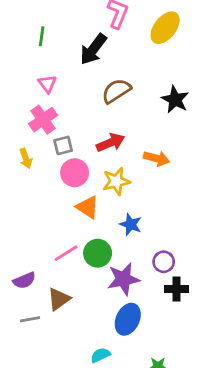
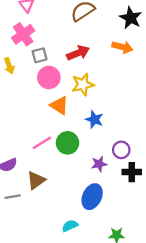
orange arrow: (156, 158) -> (122, 47), moved
purple star: (123, 279) -> (99, 164), moved, size x0.6

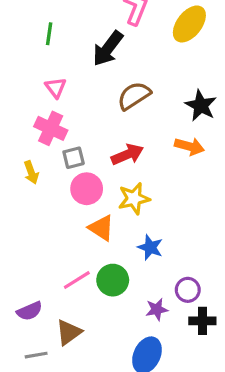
pink cross: (23, 34) -> (51, 128), turned -30

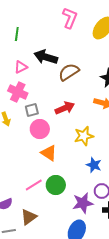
black arrow: (108, 48) -> (46, 57), moved, turned 70
pink triangle: (56, 88) -> (21, 67), turned 40
yellow star: (134, 199) -> (84, 136), moved
blue star: (150, 247) -> (94, 165), moved
purple star: (157, 309) -> (83, 203), size x1.5

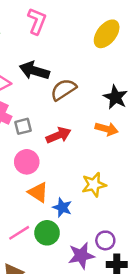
pink L-shape: (70, 18) -> (37, 21), moved
gray square: (32, 110) -> (23, 126), moved
yellow star: (84, 136) -> (94, 185), moved
blue star: (94, 165) -> (62, 207), moved

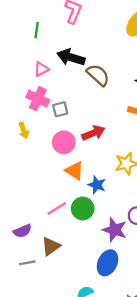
brown semicircle: (63, 90) -> (98, 75), turned 75
red arrow: (58, 135) -> (93, 133), moved
purple star: (81, 256) -> (115, 230), turned 30

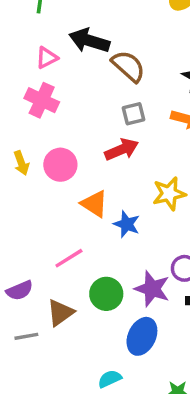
gray square: (60, 109) -> (133, 114), moved
yellow arrow: (24, 131) -> (21, 163), moved
pink circle: (64, 142) -> (60, 165), moved
green circle: (83, 209) -> (106, 294), moved

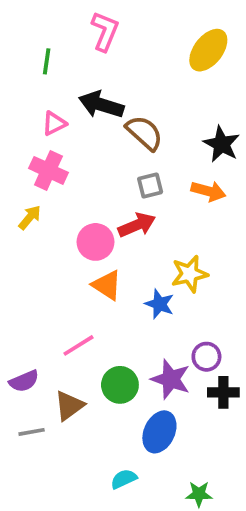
yellow arrow: (21, 163) -> (30, 217), moved, turned -120
pink circle: (60, 165) -> (96, 242), moved
blue star: (127, 224) -> (159, 304), moved

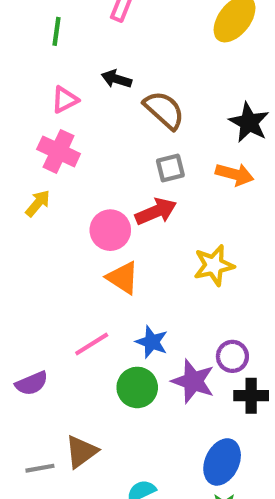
black arrow: (101, 105) -> (117, 79), size x0.6
blue star: (159, 304) -> (152, 342), moved
brown triangle: (69, 406) -> (81, 452), moved
gray line: (32, 432) -> (40, 468), moved
blue ellipse: (159, 432) -> (222, 462), moved

